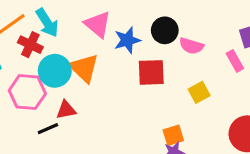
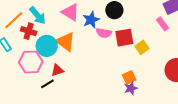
pink semicircle: (191, 46) -> (104, 33), moved
red square: (151, 72) -> (124, 38), moved

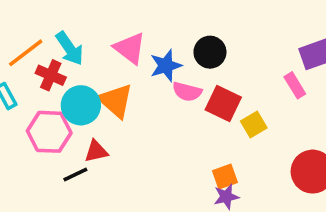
red square: (124, 38) -> (223, 104), turned 30

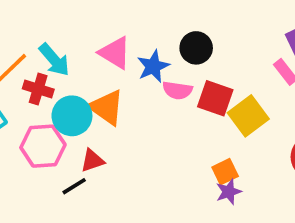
yellow square: (254, 124) -> (248, 116), size x1.5

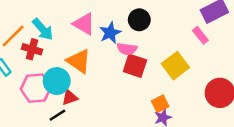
red square: (215, 98) -> (135, 66), moved
cyan circle: (72, 116) -> (57, 81), moved

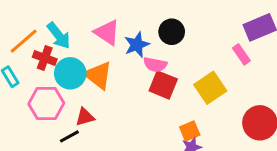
cyan circle: (57, 81) -> (70, 73), moved

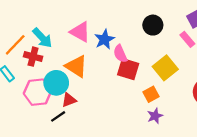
black circle: (172, 32) -> (153, 25), moved
pink semicircle: (155, 65) -> (120, 54), turned 60
cyan circle: (70, 73) -> (56, 83), moved
orange square: (190, 131) -> (151, 94), moved

